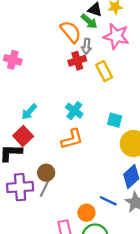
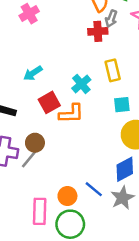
pink cross: (13, 60) -> (29, 14), turned 30
yellow rectangle: (104, 71) -> (113, 70), moved
cyan square: (115, 120) -> (122, 105), turned -35
red square: (23, 136) -> (49, 102), moved

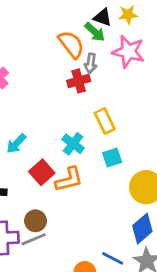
cyan square: (122, 105) -> (112, 158), moved
gray line: (30, 158) -> (34, 239), turned 40

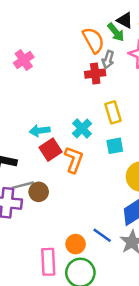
cyan arrow: (16, 144) -> (40, 131), moved, turned 30
orange L-shape: (69, 179) -> (74, 160), turned -64
gray line: (34, 239) -> (23, 185), moved

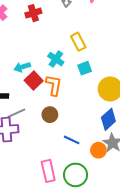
red cross: (95, 74) -> (33, 13), moved
brown circle: (39, 192) -> (50, 115), moved
blue line: (102, 235) -> (72, 140), moved
orange circle: (76, 244) -> (98, 150), moved

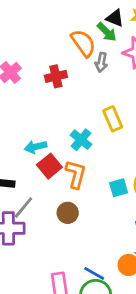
cyan square: (85, 68) -> (119, 188), moved
gray line: (17, 113) -> (23, 208), turned -30
blue line: (72, 140) -> (94, 273), moved

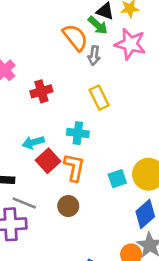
red cross: (56, 76) -> (41, 91), moved
yellow rectangle: (113, 119) -> (99, 98), moved
cyan cross: (81, 140) -> (78, 133), turned -30
gray line: (23, 208) -> (24, 203), turned 75

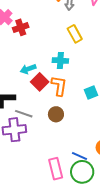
red cross: (41, 91) -> (21, 27), moved

